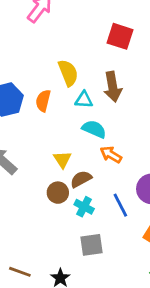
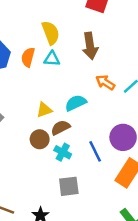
cyan triangle: (84, 100) -> (52, 59), moved
cyan semicircle: (94, 129) -> (76, 103), moved, turned -50
orange arrow: (111, 155) -> (105, 82), moved
yellow triangle: (62, 160) -> (44, 110), turned 42

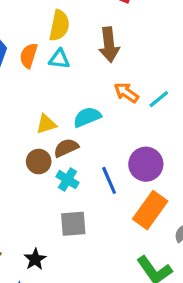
yellow semicircle: (51, 33) -> (59, 26), turned 30

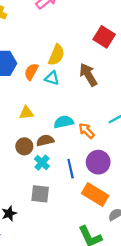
brown arrow: (109, 45) -> (88, 75), turned 145
orange arrow: (126, 93) -> (86, 131), moved
yellow triangle: (46, 124) -> (26, 113), moved
orange rectangle: (150, 210) -> (95, 194), turned 75

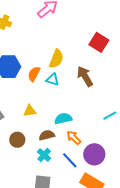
orange arrow: (86, 131) -> (74, 138), moved
brown circle: (24, 146) -> (17, 140), moved
blue line: (71, 169) -> (70, 160), turned -30

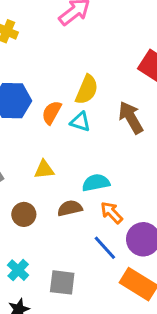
cyan cross: (44, 155) -> (18, 270), moved

